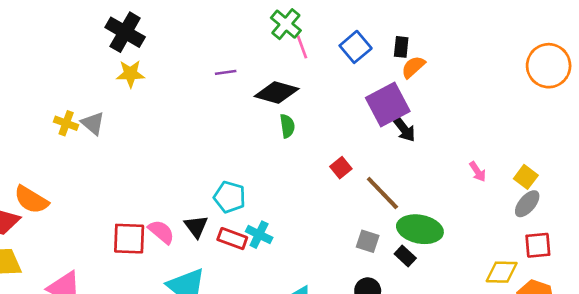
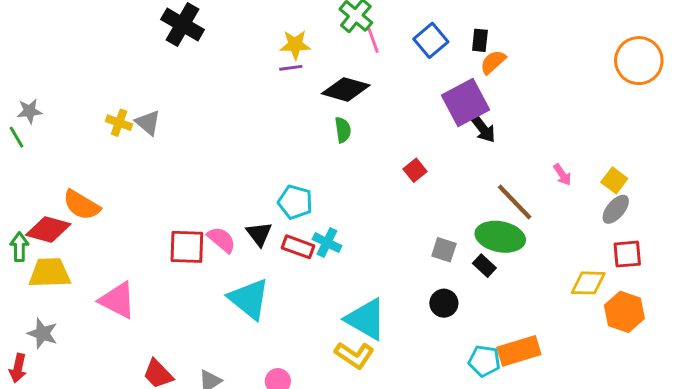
yellow star: (130, 74) -> (295, 45), moved
green semicircle: (287, 126) -> (343, 130), moved
brown line: (382, 193) -> (515, 202), moved

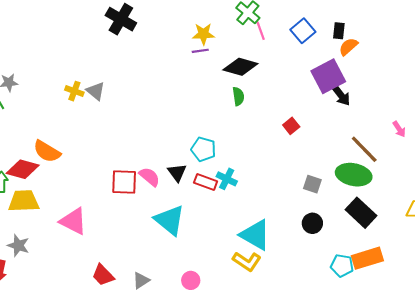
black rectangle: (484, 266) -> (361, 213), moved, size x1.8

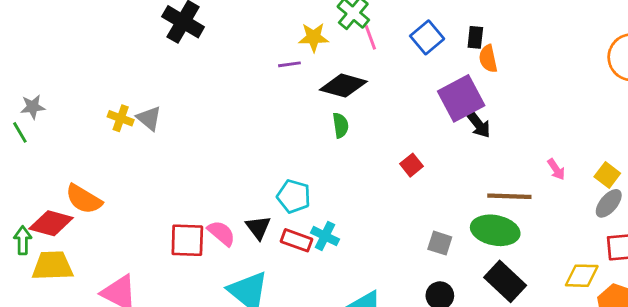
yellow star: (203, 34) -> (314, 37), moved
orange semicircle: (348, 47) -> (488, 59), turned -60
brown line: (364, 149) -> (509, 196), turned -44

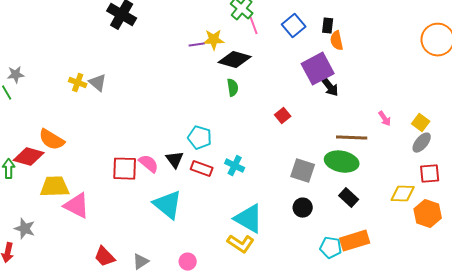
yellow star: (314, 37) -> (214, 40), moved
cyan cross: (325, 236) -> (235, 166), moved
gray square: (440, 243) -> (303, 171), size x1.4
yellow trapezoid: (52, 266) -> (55, 187), moved
black rectangle: (505, 281) -> (349, 198), size x0.7

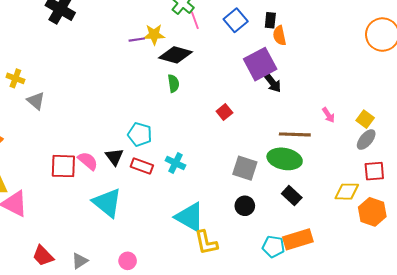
gray triangle: (98, 83) -> (36, 101), moved
yellow L-shape: (241, 244) -> (206, 242), moved, turned 44

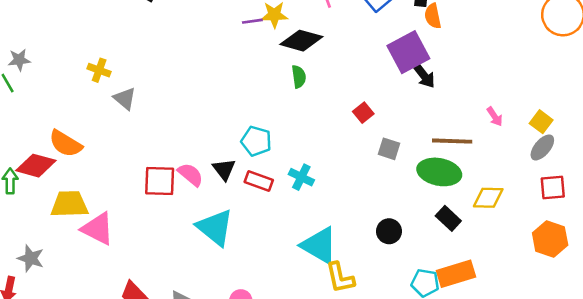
gray square: (245, 168) -> (389, 149), moved, size x0.7
yellow diamond: (347, 192) -> (488, 198), moved

